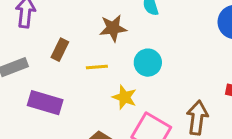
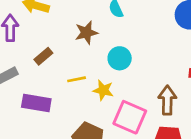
brown rectangle: (60, 50) -> (43, 56), turned 30
yellow line: (97, 67) -> (77, 79), moved

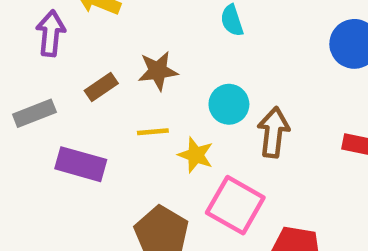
brown star: (86, 33) -> (158, 71), moved
brown arrow: (167, 100) -> (273, 132), moved

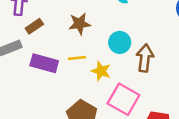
brown rectangle: (101, 87) -> (34, 26), moved
purple rectangle: (81, 164) -> (44, 63), moved

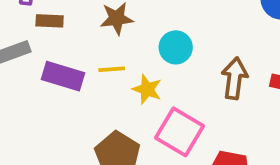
brown rectangle: (34, 26) -> (50, 21), turned 36
brown arrow: (145, 58) -> (234, 78), moved

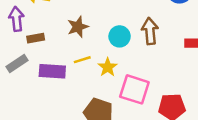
brown arrow: (234, 78) -> (150, 31), moved
yellow star: (147, 89) -> (108, 67), turned 30

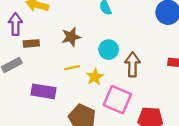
brown arrow: (150, 31) -> (132, 64), moved
purple rectangle: (52, 71) -> (44, 91), moved

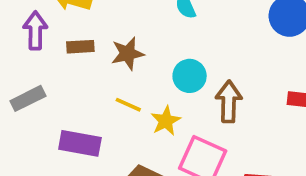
brown rectangle: (31, 43) -> (80, 47), moved
yellow line: (72, 68) -> (128, 105), turned 35

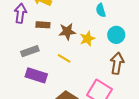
cyan circle: (190, 76) -> (116, 35), moved
gray rectangle: (28, 98) -> (30, 51), moved
yellow star: (166, 121) -> (87, 39), moved

